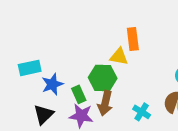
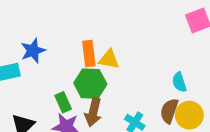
orange rectangle: (133, 39) -> (89, 53), moved
blue star: (52, 84) -> (33, 51), moved

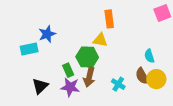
orange rectangle: (89, 53) -> (109, 19), moved
brown semicircle: (169, 111) -> (142, 76), turned -48

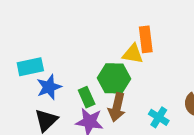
orange rectangle: (109, 19) -> (146, 39), moved
blue star: (47, 34) -> (49, 87), moved

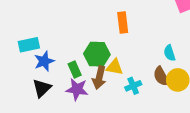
yellow triangle: (133, 54) -> (114, 67), moved
cyan cross: (159, 117) -> (133, 86), turned 35

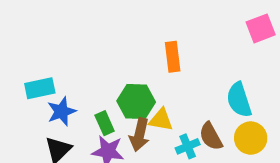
cyan semicircle: (170, 53) -> (239, 100), size x1.5
brown semicircle: (161, 76) -> (211, 136), moved

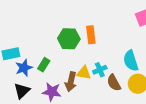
green hexagon: (136, 102) -> (69, 39), moved
green rectangle: (105, 123) -> (44, 65), moved, turned 56
cyan cross: (188, 146) -> (100, 70), moved

